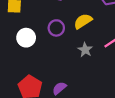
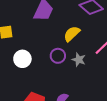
purple circle: (56, 28) -> (58, 56), moved

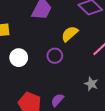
gray star: (79, 60) -> (91, 84), moved

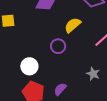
white circle: (19, 58) -> (29, 66), moved

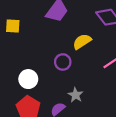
gray star: (93, 74) -> (76, 95), moved

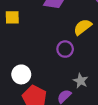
white circle: (28, 79) -> (21, 74), moved

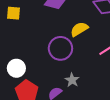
purple circle: (65, 49) -> (60, 48), size x1.5

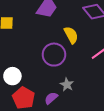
yellow semicircle: (79, 29) -> (71, 35), turned 96

